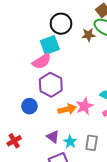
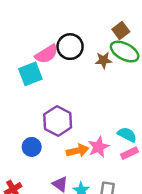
cyan square: (50, 45) -> (30, 74), moved
pink semicircle: (42, 61) -> (47, 54), moved

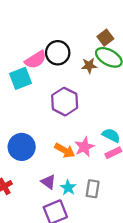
purple hexagon: (58, 121) -> (65, 102), moved
blue circle: (32, 147) -> (22, 147), size x1.5
orange arrow: (77, 151) -> (65, 150), turned 42

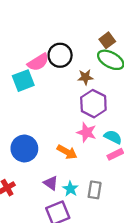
brown star: (89, 66) -> (85, 77), moved
purple hexagon: (65, 102) -> (93, 104), moved
pink star: (84, 147) -> (87, 132), moved, turned -30

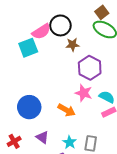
brown star: (85, 77) -> (73, 45), moved
purple triangle: (51, 183) -> (42, 137), moved

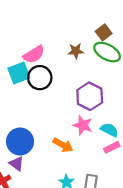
black circle: (60, 25) -> (40, 78), moved
brown star: (73, 45) -> (76, 51), moved
purple triangle: (42, 137) -> (17, 164), moved

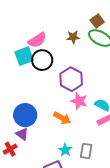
purple hexagon: (90, 96) -> (71, 79), moved

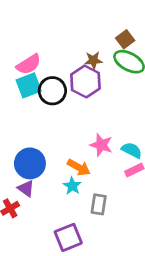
pink semicircle: (37, 40) -> (29, 64), moved
purple hexagon: (71, 79) -> (85, 82), moved
cyan star: (65, 150) -> (72, 186), moved
gray rectangle: (86, 151) -> (99, 204), moved

